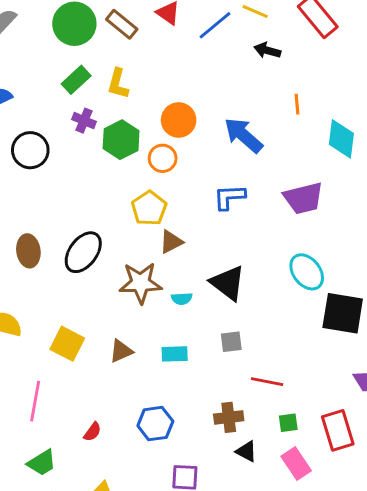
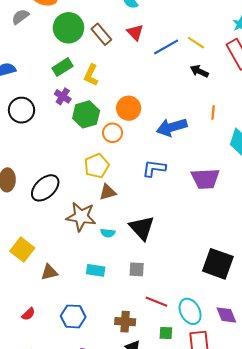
blue arrow: (243, 135) -> (172, 127), turned -68
cyan ellipse: (307, 272) -> (190, 311), moved
brown triangle: (121, 351) -> (49, 272), moved

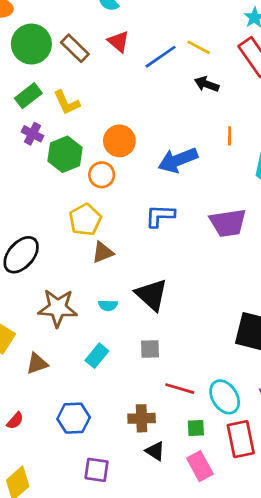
yellow L-shape: (91, 75) -> (67, 103), turned -45
brown star: (81, 217) -> (58, 308), moved
cyan rectangle: (96, 270) -> (97, 356), turned -54

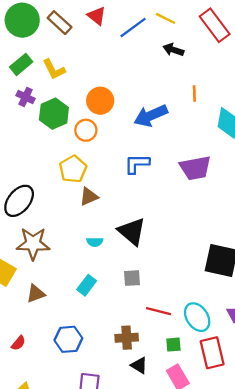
brown star: (58, 308) -> (33, 244), moved

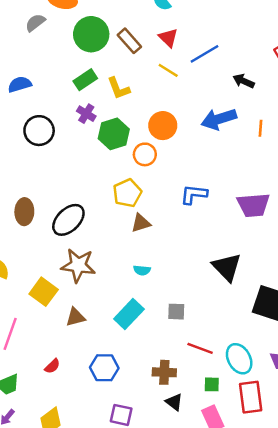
yellow line: (165, 18) -> (168, 70), moved
blue arrow: (151, 116) -> (219, 119), moved
black triangle: (132, 231) -> (227, 267), moved
cyan rectangle: (87, 285) -> (129, 314), size x1.4

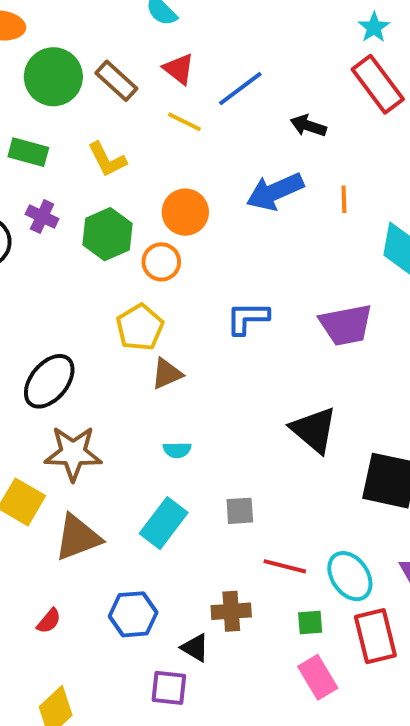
green rectangle: (85, 80) -> (28, 152), moved, turned 55
purple cross: (86, 114) -> (42, 217), moved
brown triangle: (75, 317) -> (78, 538), size x1.5
black triangle: (174, 402) -> (195, 648), moved

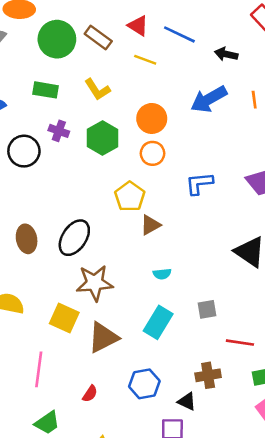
blue line: (240, 89) -> (179, 34), turned 68
orange circle: (161, 262) -> (152, 153), moved

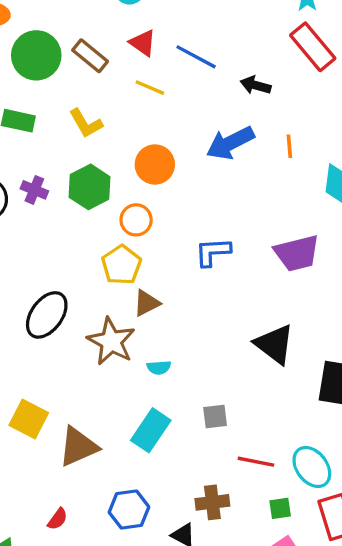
purple cross: (59, 131) -> (34, 190), moved
orange circle: (152, 153) -> (136, 220), moved
brown star: (95, 283) -> (111, 341), moved, turned 30

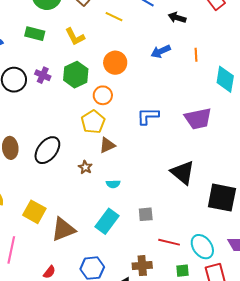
blue arrow: (230, 143) -> (161, 51), size x0.7
brown star: (111, 341) -> (85, 167), size x0.5

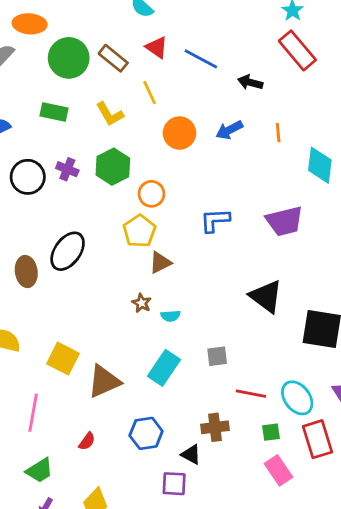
yellow line: (114, 17) -> (150, 93), moved, turned 42
orange circle: (115, 63) -> (180, 133), moved
black ellipse: (47, 150) -> (68, 251), moved
brown star: (85, 167) -> (142, 303), moved

